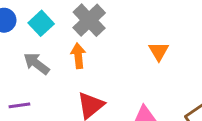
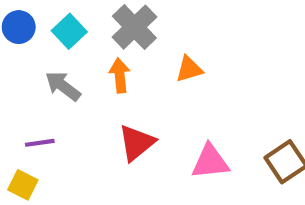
orange triangle: (159, 51) -> (189, 69), moved, turned 45

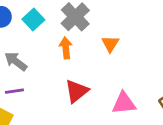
orange triangle: (189, 69) -> (110, 44), turned -42
gray arrow: (63, 86) -> (16, 61), moved

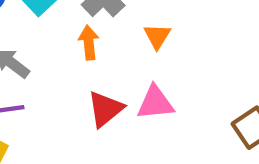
pink triangle: (124, 103) -> (155, 103), moved

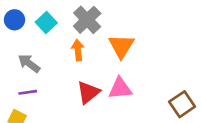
orange triangle: (157, 36) -> (121, 46), size x1.5

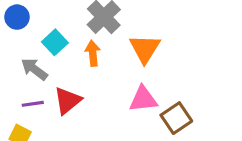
cyan square: (46, 22) -> (55, 42), moved
red triangle: (88, 92) -> (67, 101), moved
brown square: (182, 104) -> (176, 118), moved

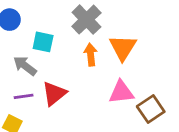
cyan square: (55, 42) -> (43, 42), turned -35
orange arrow: (93, 53) -> (91, 55), moved

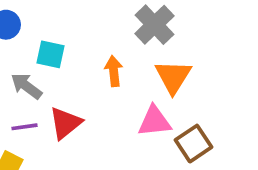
gray cross: (86, 20) -> (155, 25), moved
orange triangle: (123, 48) -> (173, 77), moved

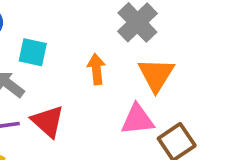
red triangle: (65, 123) -> (48, 121), turned -39

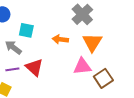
orange arrow: (96, 69) -> (60, 39), turned -77

